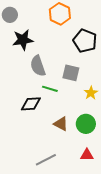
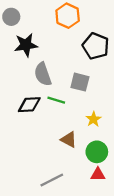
yellow star: (91, 93) -> (93, 119), moved
black diamond: (31, 104) -> (29, 105), moved
green circle: (86, 124) -> (97, 152), moved

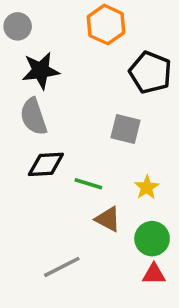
gray semicircle: (43, 74) -> (34, 117), moved
green line: (56, 100) -> (88, 184), moved
gray line: (52, 180) -> (62, 267), moved

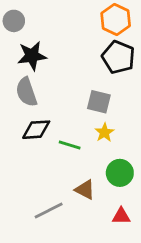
orange hexagon: (106, 25) -> (116, 20), moved
yellow star: (147, 187) -> (104, 132), moved
brown triangle: (108, 219) -> (85, 190), moved
green circle: (152, 239) -> (120, 173), moved

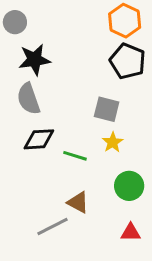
brown triangle: (85, 190) -> (78, 202), moved

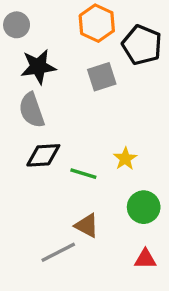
orange hexagon: (125, 21) -> (97, 23), moved
black pentagon: (128, 61) -> (142, 45), moved
gray square: (107, 109) -> (102, 77), moved, turned -32

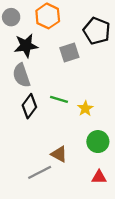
orange hexagon: (97, 23) -> (48, 16), moved
black diamond: (43, 155) -> (29, 106), turned -50
green line: (83, 174) -> (59, 99), moved

